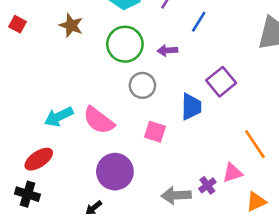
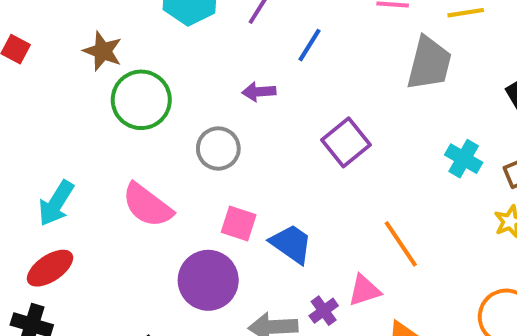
green circle: (125, 44) -> (141, 100), moved
blue trapezoid: (191, 107) -> (291, 244), moved, turned -56
cyan arrow: (59, 117) -> (56, 203), moved, turned -32
purple circle: (115, 172) -> (208, 280), moved

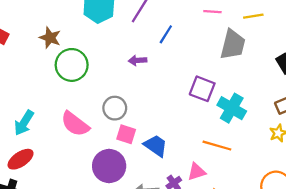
purple square: (346, 142) -> (202, 89), moved, turned -30
gray circle: (218, 148) -> (115, 108), moved
cyan cross: (464, 159) -> (232, 108), moved, size x1.4
orange line: (401, 244) -> (217, 146), turned -40

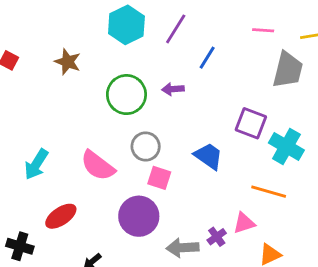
green circle: (72, 65) -> (126, 95), moved
blue trapezoid: (156, 146) -> (208, 156), moved
red ellipse: (21, 159) -> (61, 216), moved

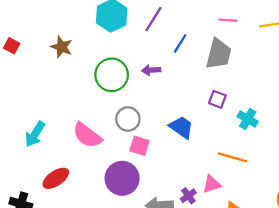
gray trapezoid: (288, 70) -> (219, 54), moved
purple square: (251, 123) -> (217, 99), size x0.7
cyan cross: (286, 146) -> (248, 119), size x0.7

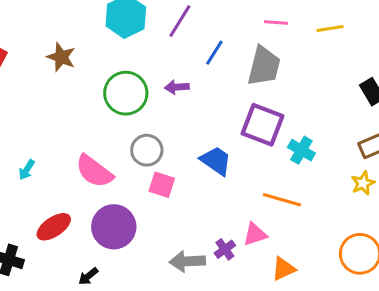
purple square: (217, 99) -> (262, 125), size x1.8
cyan arrow: (35, 134) -> (27, 170), size x0.6
purple circle: (122, 178) -> (114, 227), moved

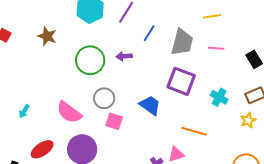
pink line: (276, 23) -> (216, 48), moved
yellow line: (330, 29) -> (212, 16), moved
cyan cross: (301, 150) -> (219, 97), moved

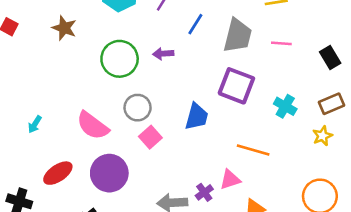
blue trapezoid: (150, 105) -> (197, 117), turned 70
pink square: (114, 121) -> (150, 137), turned 30

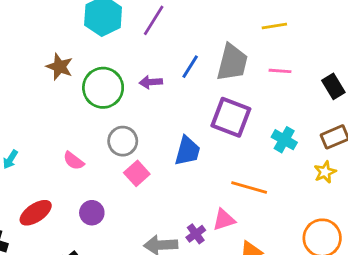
blue line: (195, 24) -> (190, 67), moved
brown star: (64, 28) -> (60, 67), moved
pink semicircle: (93, 126) -> (74, 161), size x0.6
purple circle: (109, 173) -> (92, 213), size x0.6

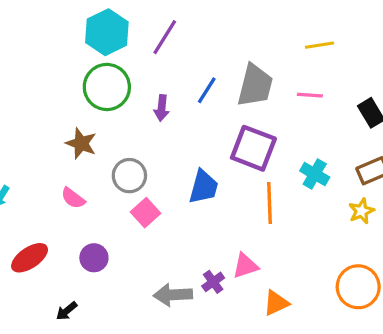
yellow line: (274, 26) -> (320, 45), moved
brown star: (60, 67) -> (81, 143), moved
purple arrow: (151, 82) -> (162, 108), turned -80
green circle: (103, 88) -> (107, 87), moved
orange line: (249, 187) -> (270, 203), moved, turned 72

